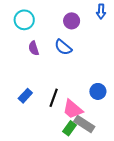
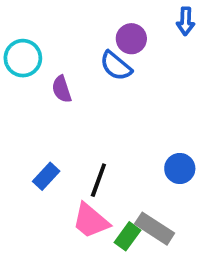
cyan circle: (24, 20) -> (23, 58), moved
blue semicircle: (63, 47) -> (116, 66), moved
pink trapezoid: (73, 109) -> (91, 221), moved

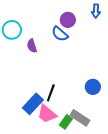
blue rectangle: (46, 176) -> (33, 104), moved, size x1.5

